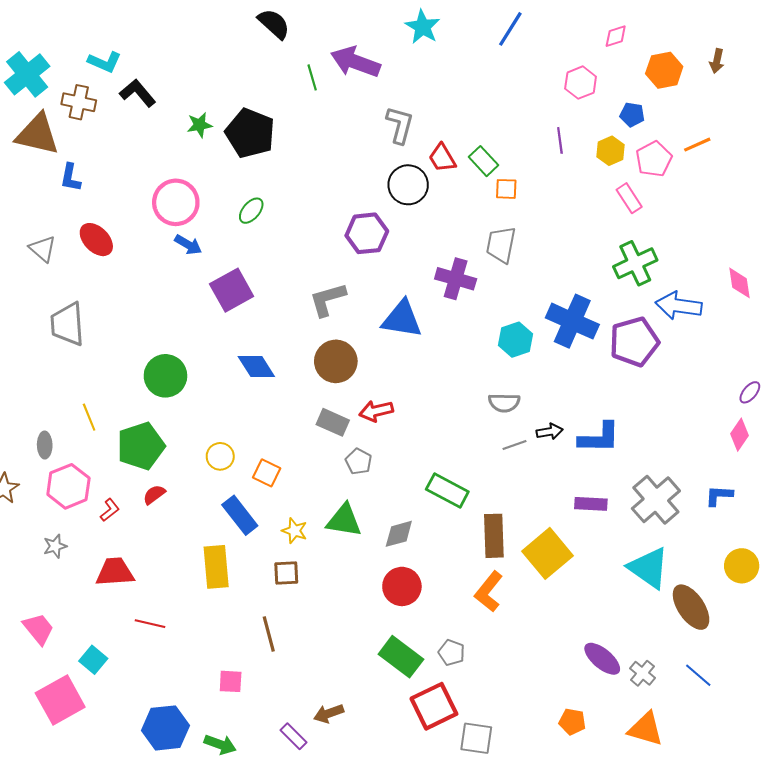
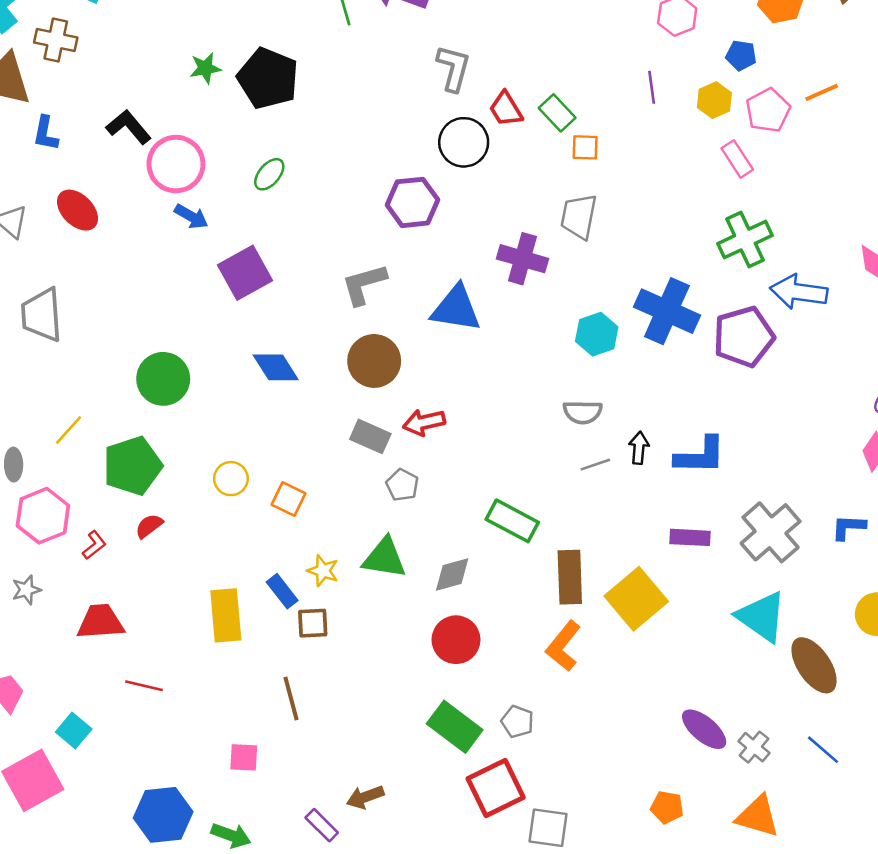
black L-shape: (138, 93) -> (129, 127), moved
yellow line: (89, 417) -> (69, 430), turned 64
black arrow: (550, 432) -> (639, 448), turned -75
blue rectangle: (240, 515) -> (282, 591), moved, size x0.7

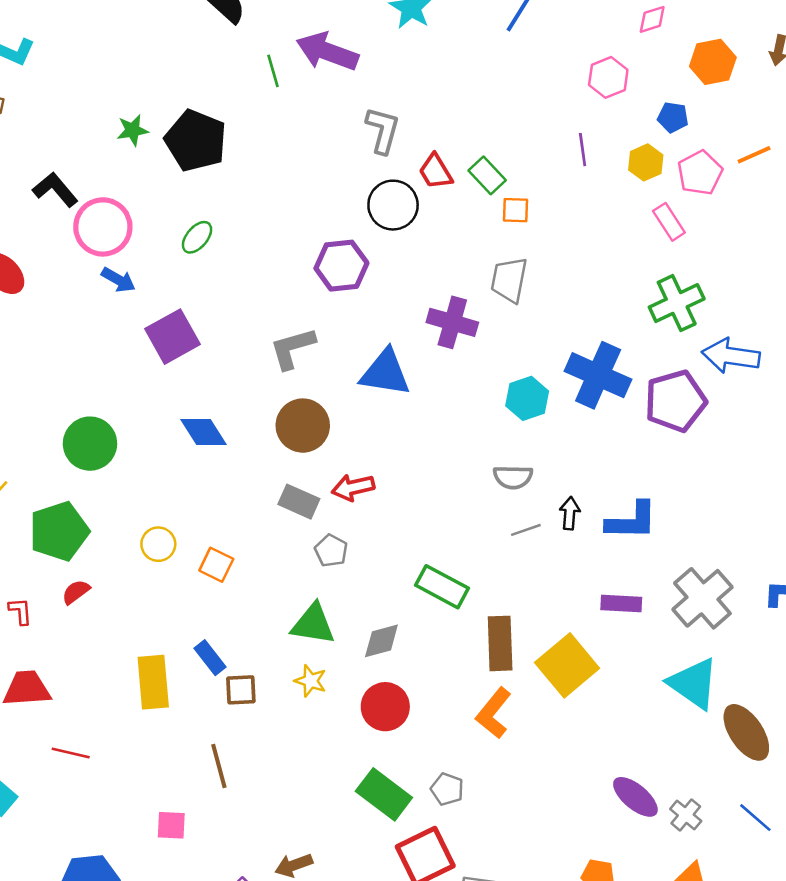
red L-shape: (94, 545) -> (20, 611), turned -56
yellow star: (323, 571) -> (310, 681), moved

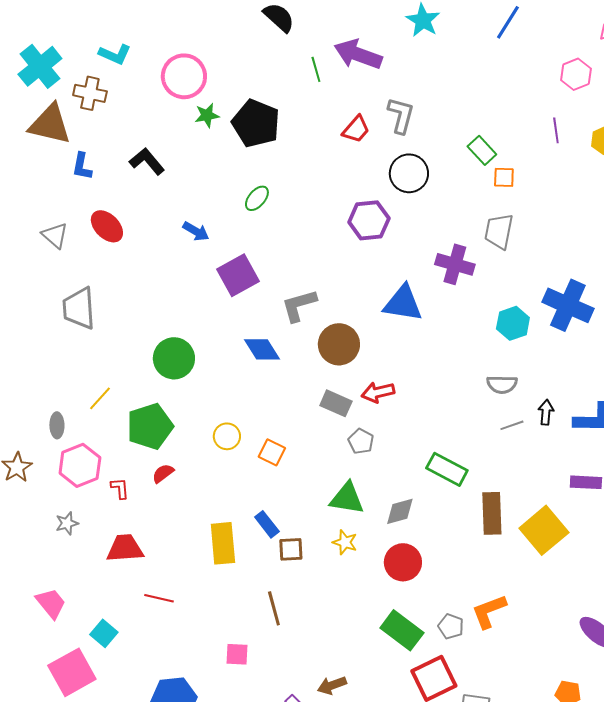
red trapezoid: (436, 171) -> (356, 129), moved, turned -108
pink circle: (103, 227) -> (184, 76), moved
gray L-shape: (292, 348) -> (299, 305), moved
orange L-shape: (494, 713) -> (489, 611), moved, turned 30

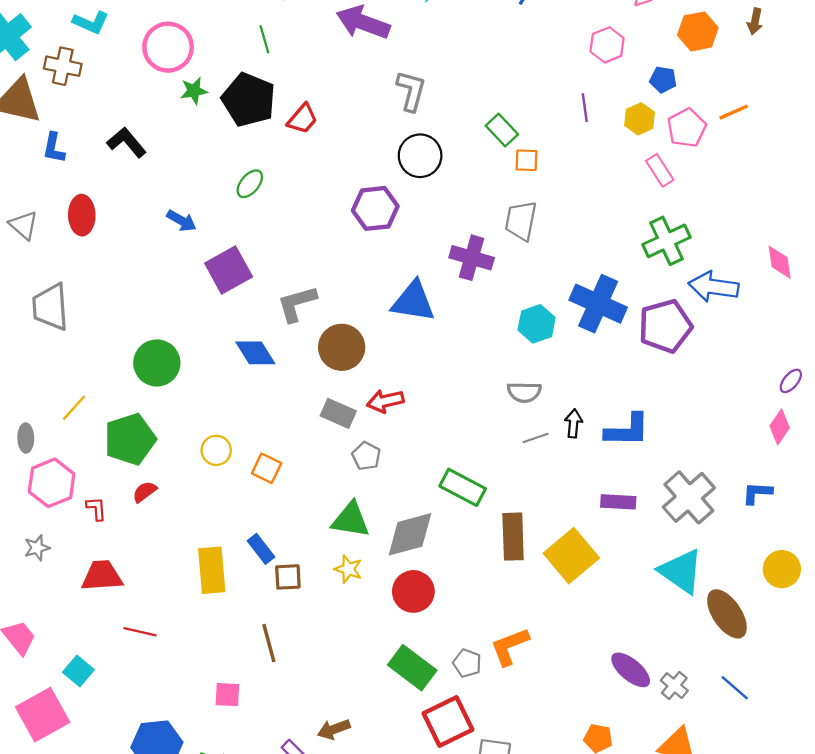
green line: (316, 69) -> (264, 39), moved
red trapezoid: (356, 129) -> (302, 119), moved
red ellipse: (107, 226) -> (82, 215), turned 44
gray diamond: (400, 511) -> (410, 534), size x1.5

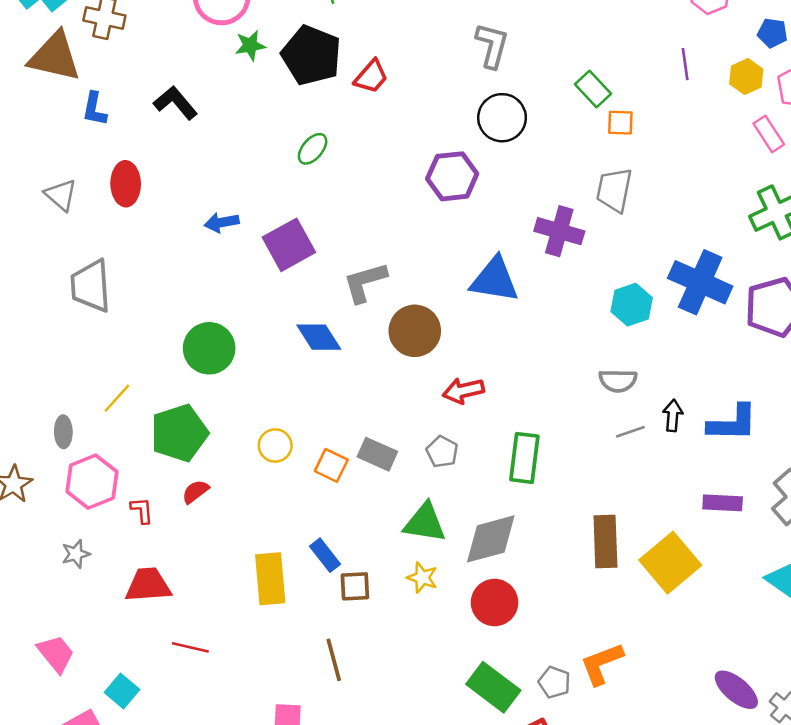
blue arrow: (181, 221) -> (222, 222), moved, turned 140
gray rectangle: (338, 413) -> (377, 454), moved
green rectangle: (463, 487) -> (524, 458), moved, turned 69

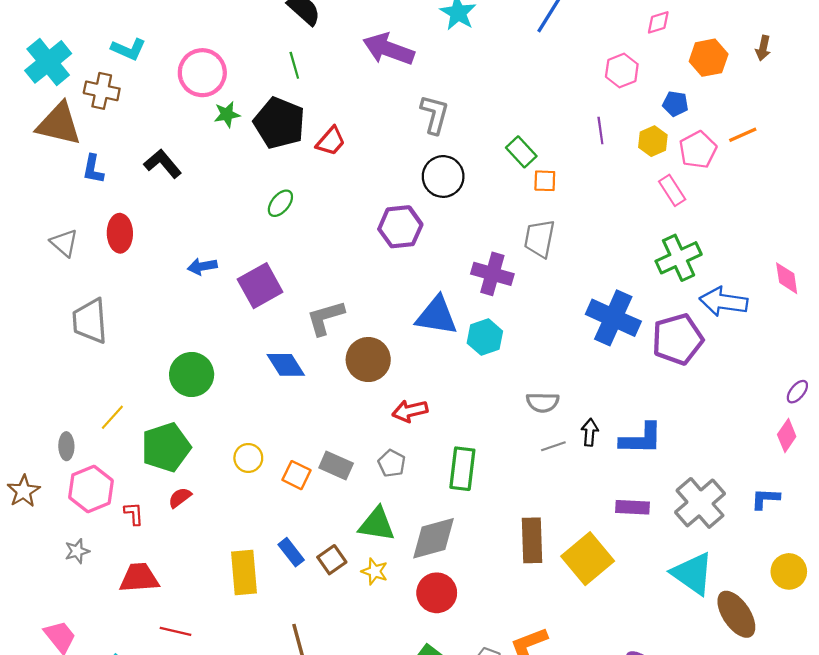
cyan hexagon: (632, 305) -> (485, 337), moved
brown square: (355, 586) -> (332, 560), moved, turned -32

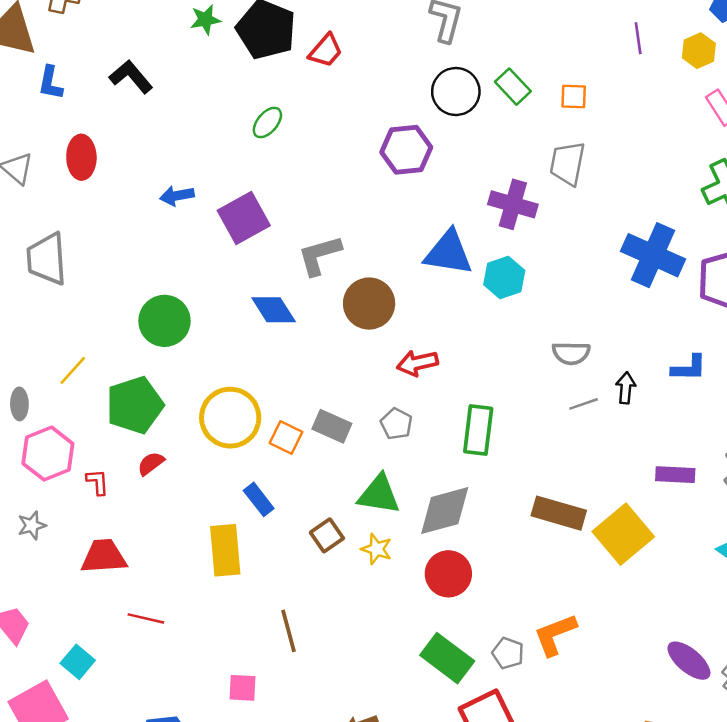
green rectangle: (521, 152) -> (513, 87), moved
blue L-shape: (641, 439) -> (689, 368), moved, size x0.7
yellow circle: (248, 458) -> (230, 418), size x1.8
brown rectangle: (532, 540) -> (559, 513), turned -72
blue rectangle: (291, 552) -> (259, 499), moved

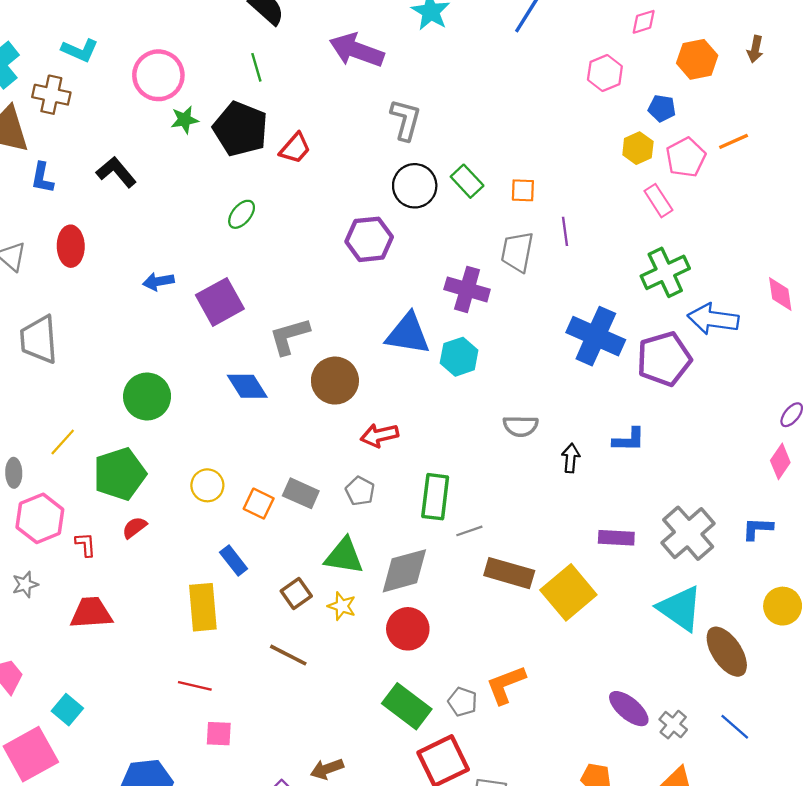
purple line: (638, 38) -> (565, 231), moved
gray line: (584, 404) -> (469, 531), moved
yellow circle: (230, 418) -> (207, 485), size x0.6
red line: (146, 618) -> (195, 686), moved
brown line: (288, 631) -> (288, 655), moved, turned -48

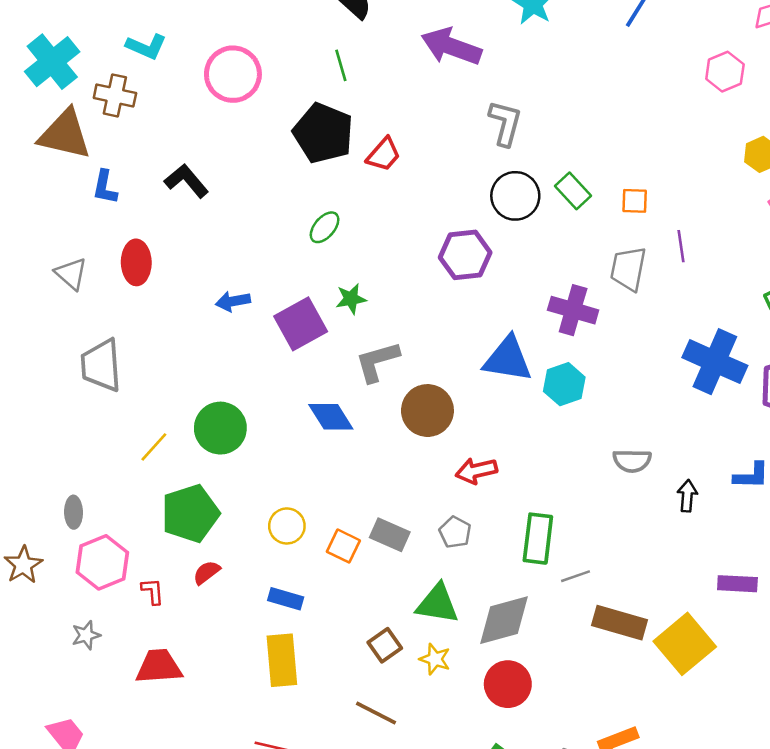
green star: (185, 120) -> (351, 299), moved
yellow line: (63, 442) -> (154, 447), moved
blue rectangle: (234, 561) -> (286, 599), moved, turned -36

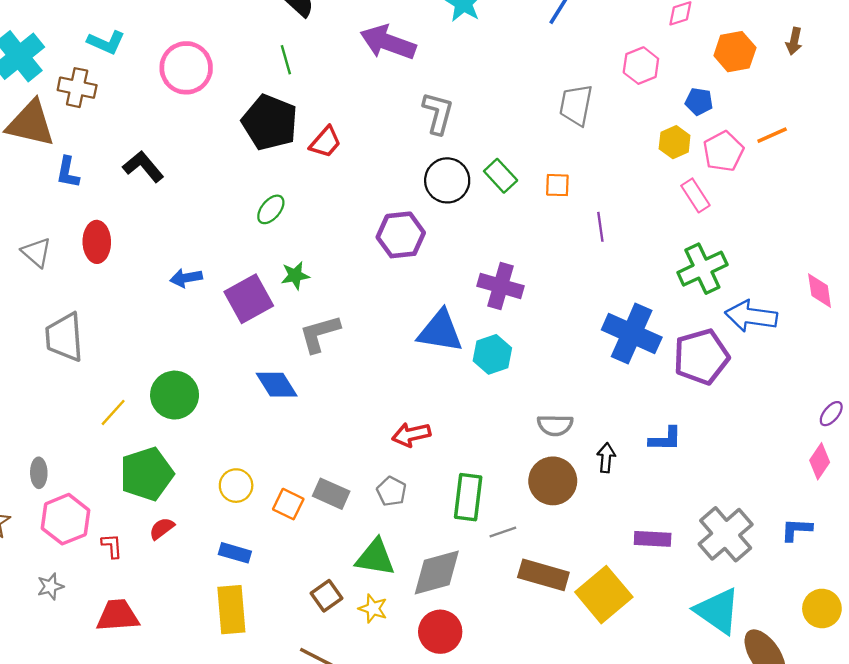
gray trapezoid: (628, 269) -> (576, 105), moved
brown circle: (427, 411) -> (553, 481), moved

